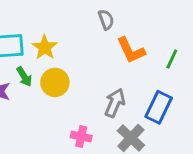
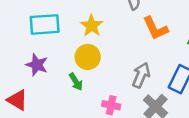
yellow star: (45, 47) -> (92, 26), moved
green arrow: (24, 77) -> (76, 82), moved

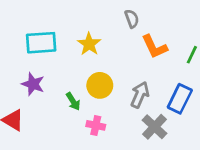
yellow circle: (88, 57) -> (100, 85), moved
pink cross: (111, 105) -> (96, 125), moved

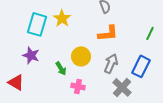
cyan rectangle: (41, 43) -> (37, 24), turned -70
yellow star: (89, 44) -> (62, 18), moved
orange L-shape: (154, 47) -> (108, 33), moved, turned -70

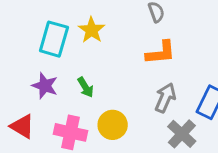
yellow circle: (81, 56) -> (113, 125), moved
green arrow: (61, 68) -> (86, 87), moved
pink cross: (78, 86) -> (70, 132), moved, size x1.5

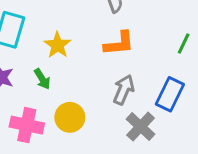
yellow star: (92, 30) -> (58, 45), moved

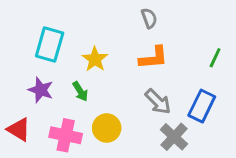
gray arrow: (124, 90) -> (158, 102), turned 112

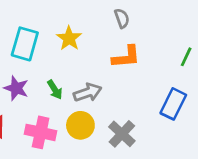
yellow star: (95, 59) -> (69, 38), moved
gray arrow: (158, 102) -> (88, 93), moved, turned -64
gray cross: (174, 137) -> (122, 134), moved

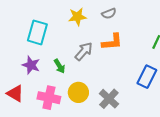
gray semicircle: (122, 18) -> (109, 13), turned 88
yellow star: (69, 38) -> (77, 17), moved, turned 30
gray arrow: (88, 93) -> (84, 51), moved, turned -30

